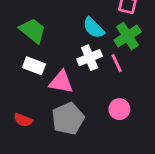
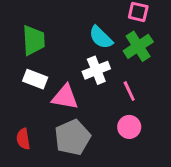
green trapezoid: (33, 31) -> (34, 40), turned 48
pink line: (117, 63) -> (129, 91), moved
red semicircle: (23, 120) -> (23, 139), turned 60

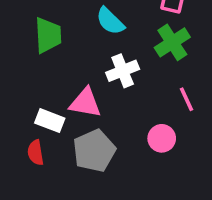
cyan semicircle: (101, 37) -> (110, 21), moved
white rectangle: (35, 79) -> (50, 121), moved
pink line: (129, 91) -> (187, 99), moved

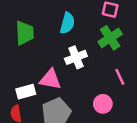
cyan semicircle: (110, 21) -> (67, 23), turned -120
white rectangle: (50, 121) -> (26, 92), turned -36

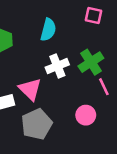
green cross: (110, 38) -> (91, 62), moved
pink triangle: (50, 79) -> (30, 89), turned 35

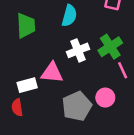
pink triangle: (30, 89) -> (52, 73), turned -40
gray pentagon: (37, 124) -> (77, 106), moved

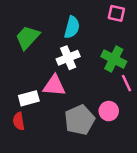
green trapezoid: (26, 26) -> (28, 37), turned -135
green cross: (110, 47) -> (114, 59), turned -30
white cross: (78, 50) -> (68, 58), moved

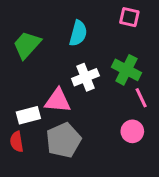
white cross: (68, 58) -> (85, 77), moved
pink circle: (109, 111) -> (132, 131), moved
gray pentagon: (80, 120) -> (63, 140), moved

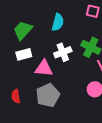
white rectangle: (28, 115) -> (24, 54), moved

